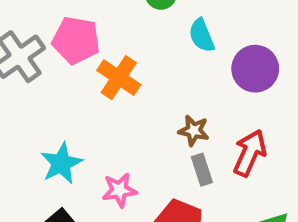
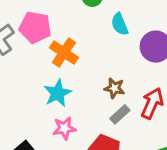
cyan star: (61, 163) -> (58, 93), moved
gray rectangle: (202, 170) -> (120, 114), turned 66

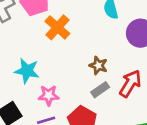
cyan star: (58, 93) -> (27, 71), moved, turned 30

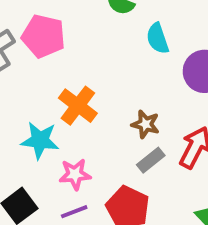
orange cross: (57, 27) -> (78, 106), moved

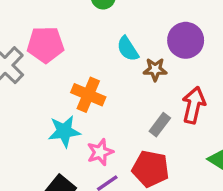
cyan semicircle: (158, 38) -> (128, 49), moved
brown star: (145, 124) -> (155, 69), moved

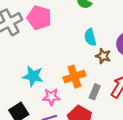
orange cross: (88, 95) -> (74, 77), moved, turned 30
gray rectangle: (160, 125) -> (95, 92), turned -32

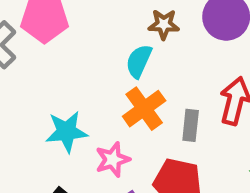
cyan semicircle: (90, 37) -> (139, 61), moved, turned 56
brown star: (103, 56) -> (164, 24), moved

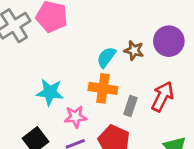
brown star: (164, 24) -> (134, 50), moved
orange cross: (144, 109) -> (103, 88), turned 32

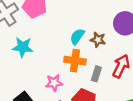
brown star: (134, 50) -> (98, 40), moved
cyan star: (50, 92) -> (23, 47), moved

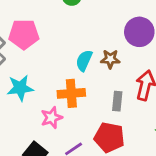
orange cross: (75, 61) -> (71, 93), moved
pink star: (54, 83) -> (52, 118), moved

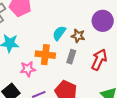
gray rectangle: (117, 101) -> (71, 57), moved

